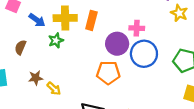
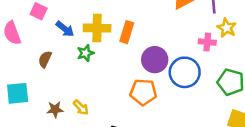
pink cross: (137, 28) -> (207, 42), moved
brown star: (36, 78) -> (55, 109), moved

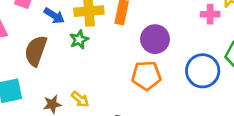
brown semicircle: (45, 59) -> (36, 51), size x1.6
blue circle: (185, 72) -> (203, 71), moved

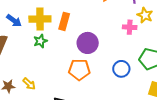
green star: (79, 40) -> (40, 41), moved
blue circle: (203, 71) -> (121, 69), size x0.7

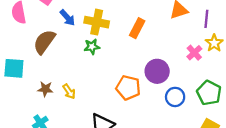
orange rectangle: (64, 21) -> (137, 28), moved
pink cross: (130, 27) -> (194, 53), turned 32
purple circle: (88, 43) -> (157, 71), moved

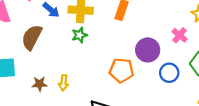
pink cross: (194, 53) -> (180, 35), moved
yellow arrow: (69, 91) -> (63, 83), turned 49

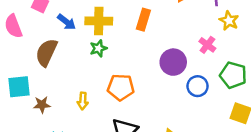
orange pentagon: (121, 70) -> (121, 87), moved
brown star: (40, 84) -> (42, 105), moved

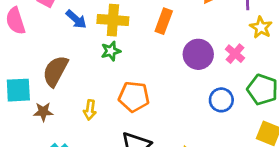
brown semicircle: (46, 52) -> (55, 71), moved
purple circle: (173, 62) -> (198, 54), moved

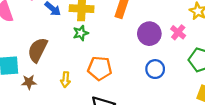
blue circle: (221, 100) -> (155, 69), moved

